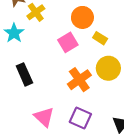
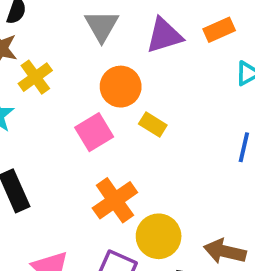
yellow circle: (108, 68) -> (159, 236), moved

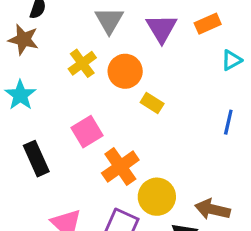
purple triangle: (164, 35) -> (162, 28), turned -44
yellow cross: (35, 77) -> (82, 63), moved
pink square: (94, 132) -> (87, 132), moved

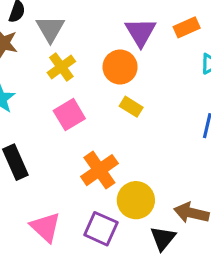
gray triangle: (109, 20) -> (50, 29), moved
orange circle: (125, 71) -> (120, 67), moved
pink square: (87, 132) -> (69, 115), moved

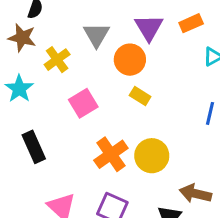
gray triangle: (50, 29) -> (96, 35), moved
yellow cross: (61, 67) -> (57, 60), moved
yellow circle: (136, 200) -> (152, 156), moved

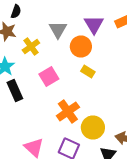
black rectangle: (34, 147) -> (15, 90), moved
yellow circle: (152, 156) -> (93, 128), moved

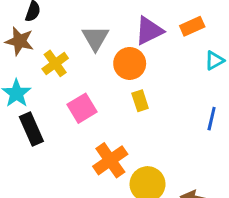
purple triangle: (94, 24) -> (149, 31), turned 35
yellow rectangle: (88, 72) -> (140, 101), turned 40

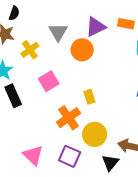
orange rectangle: (192, 26) -> (126, 24), turned 35
yellow rectangle: (140, 101) -> (89, 97), moved

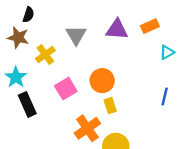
orange rectangle: (126, 24) -> (150, 26), turned -35
purple triangle: (96, 27) -> (117, 30), turned 30
orange circle: (82, 50) -> (102, 81), moved

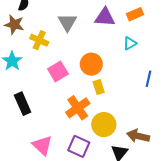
cyan triangle: (167, 52) -> (130, 43), moved
yellow cross: (45, 54) -> (39, 40), turned -30
black rectangle: (27, 104) -> (23, 104), moved

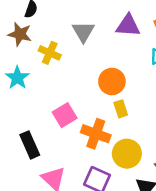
pink square: (58, 71) -> (65, 115), moved
black rectangle: (23, 104) -> (30, 145), moved
orange cross: (78, 108) -> (96, 134), turned -35

